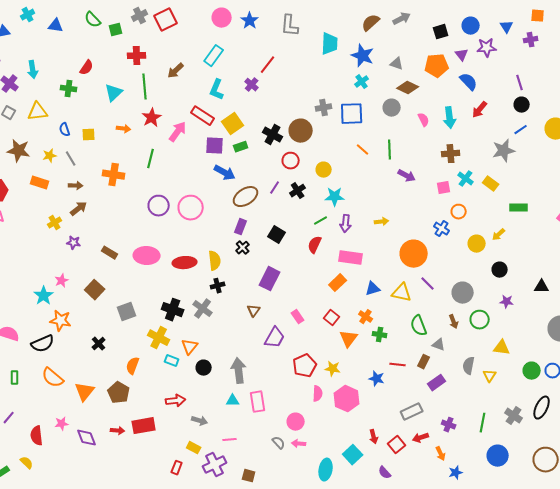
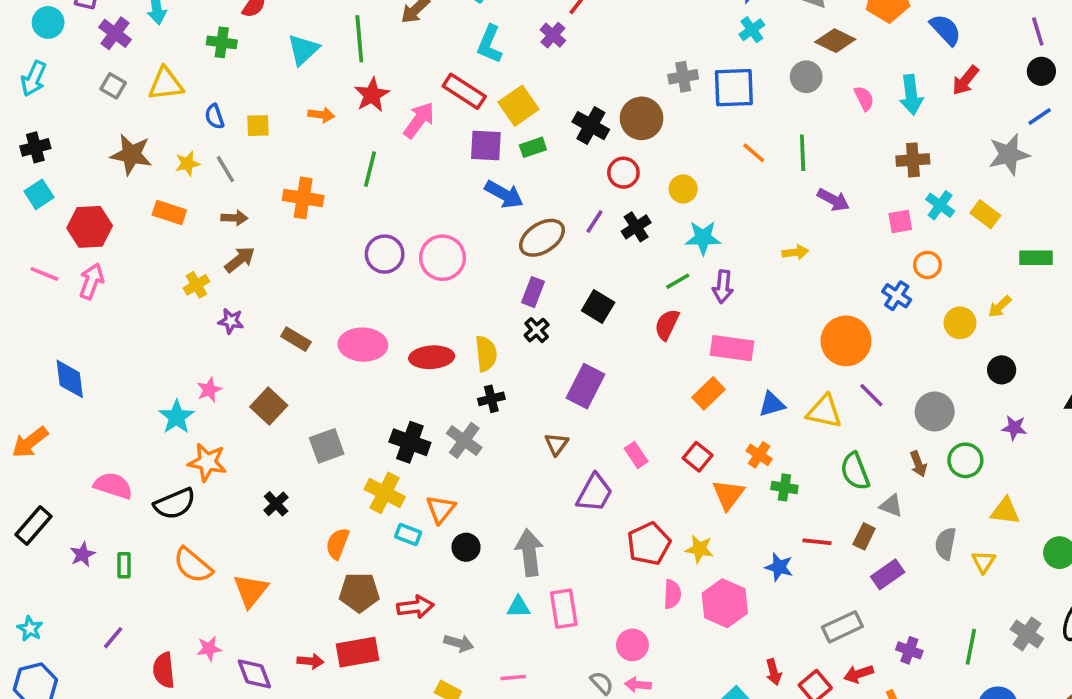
yellow arrow: (382, 222) -> (795, 252), moved
brown pentagon: (119, 393) -> (359, 592), moved, turned -30

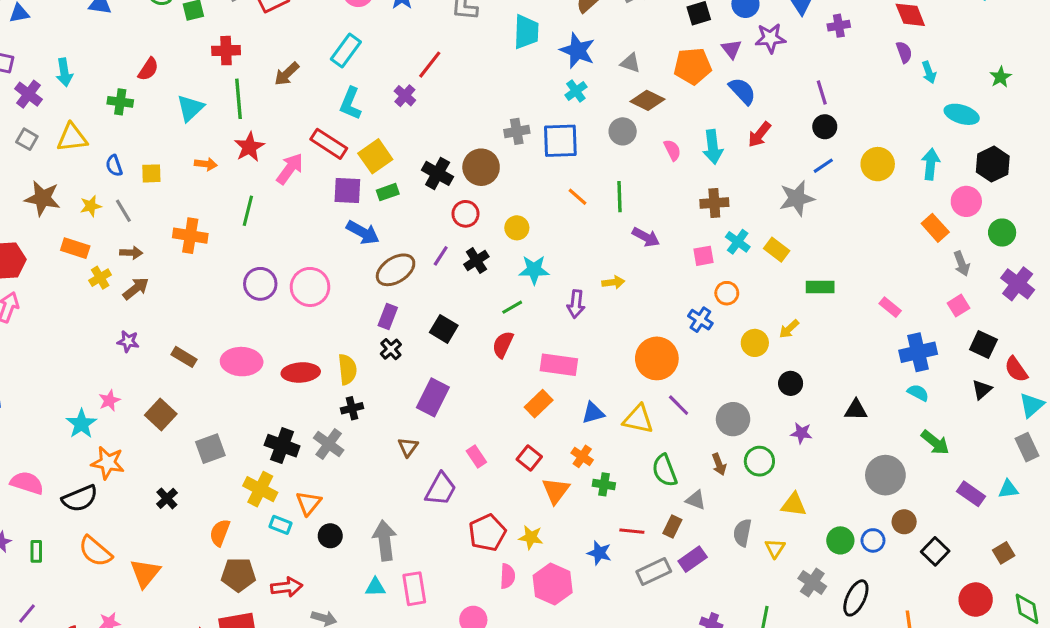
yellow cross: (196, 285) -> (100, 278), moved
purple arrow: (723, 287) -> (576, 304), moved
gray rectangle: (842, 627) -> (654, 572), moved
gray cross: (1027, 634) -> (812, 582), moved

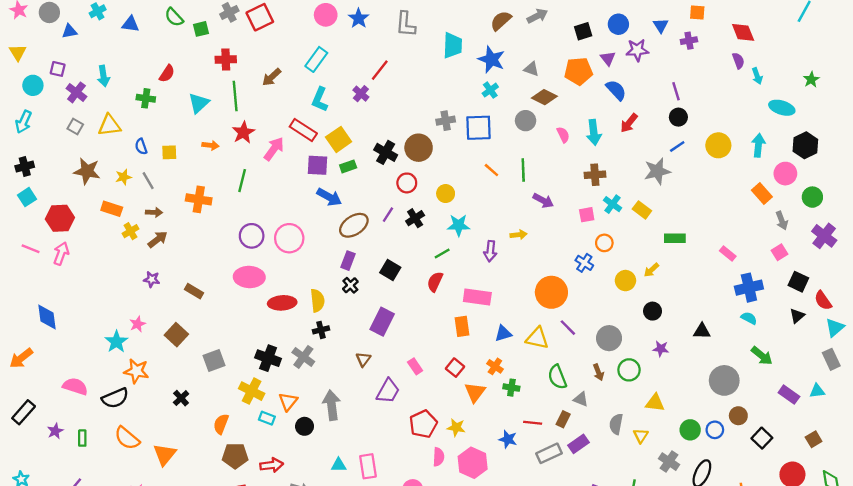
pink ellipse: (242, 362) -> (249, 277), moved
orange rectangle: (539, 404) -> (462, 326), turned -54
gray arrow: (385, 540) -> (332, 405), moved

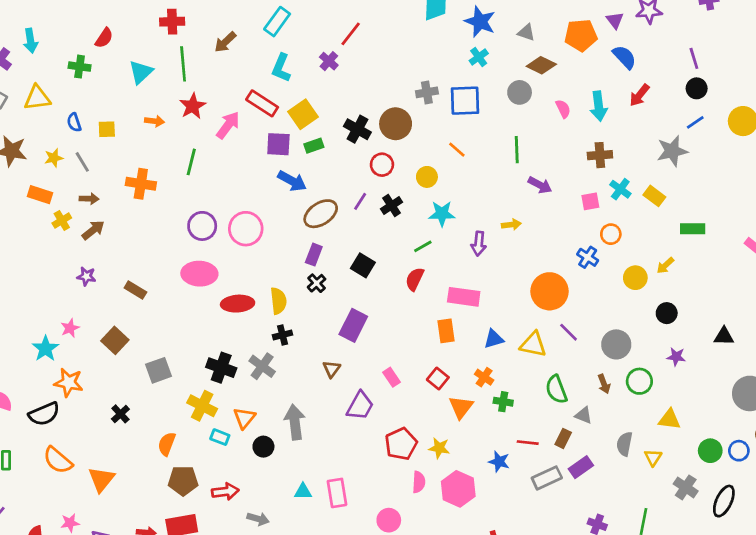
orange line: (491, 170) -> (457, 150), moved

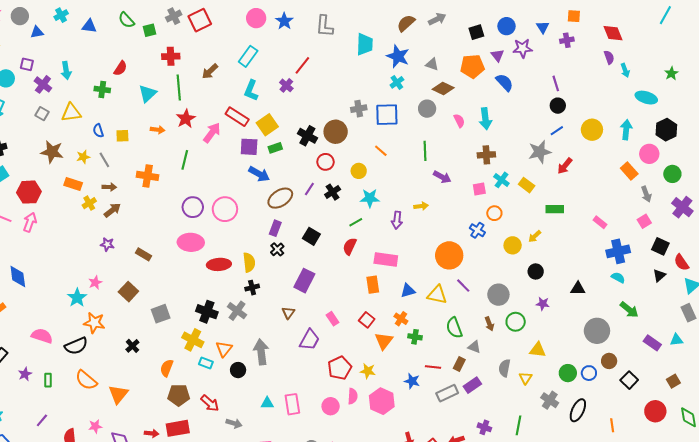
red arrow: (639, 95) -> (565, 166), moved
red arrow: (225, 492) -> (210, 403), turned 48
pink circle: (389, 520) -> (331, 406), moved

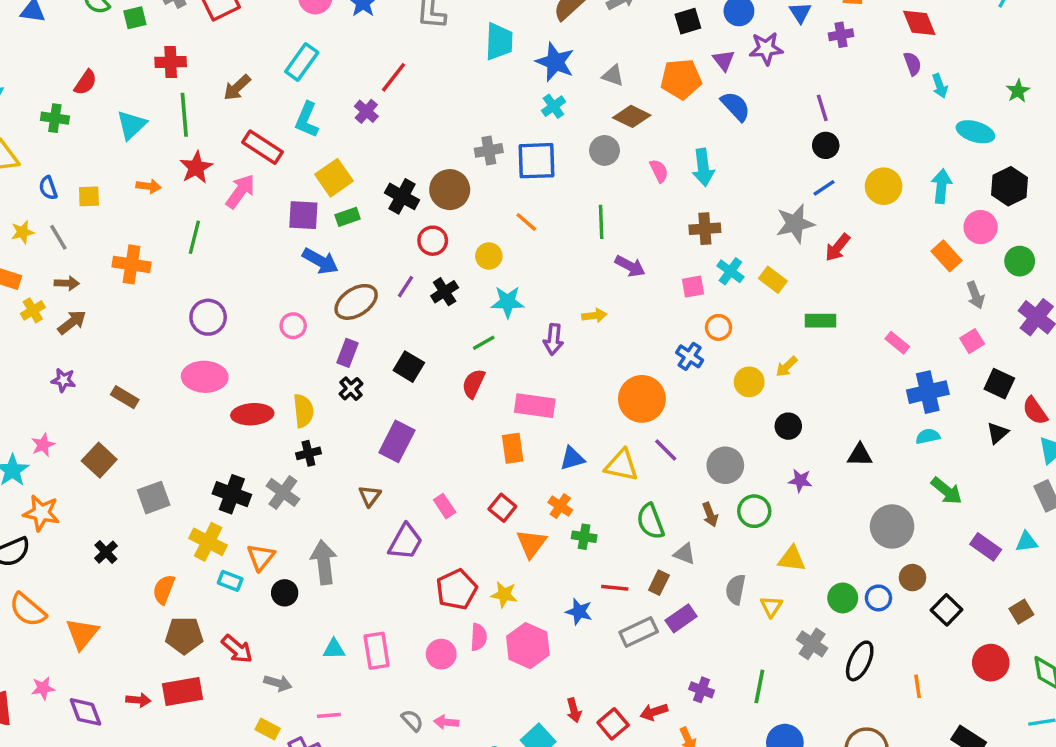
red rectangle: (237, 117) -> (263, 147), moved
pink circle: (225, 209) -> (293, 326), moved, size x0.6
cyan semicircle: (618, 278) -> (928, 436), turned -40

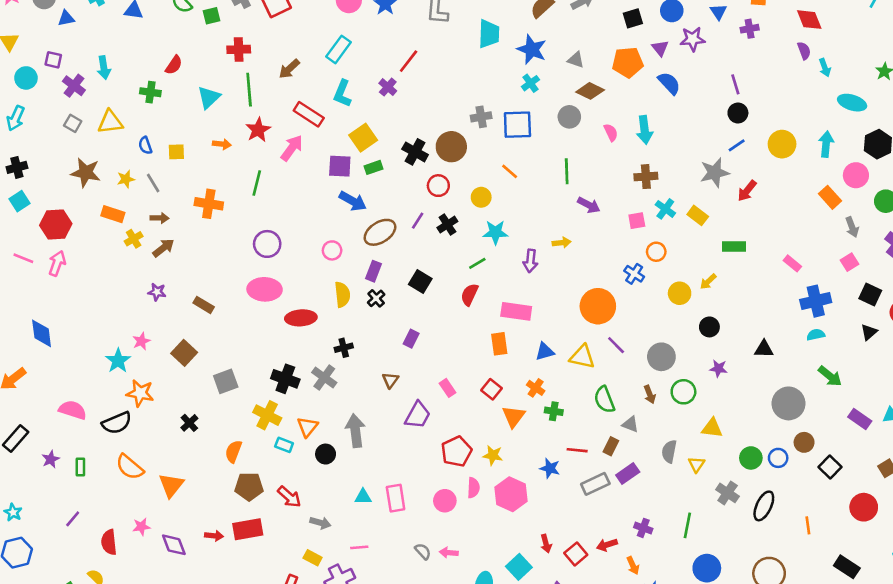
yellow semicircle: (303, 411) -> (342, 295), moved
purple rectangle: (397, 441) -> (411, 339), size x0.6

